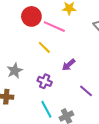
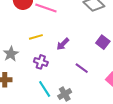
yellow line: (44, 47) -> (36, 37), moved, turned -56

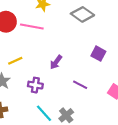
yellow line: (36, 37) -> (15, 61), moved

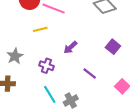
yellow line: (15, 61) -> (40, 29), moved

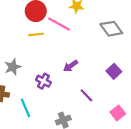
yellow line: (40, 29) -> (36, 34), moved
cyan line: (50, 94) -> (25, 108), moved

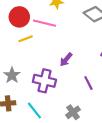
purple cross: (43, 81) -> (44, 81), size x1.5
purple line: (86, 95) -> (88, 83), turned 32

